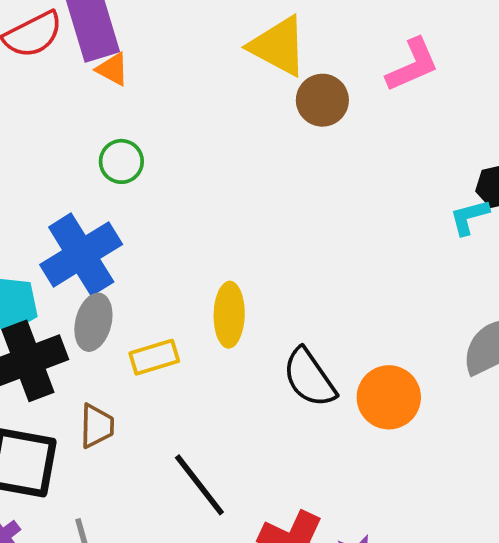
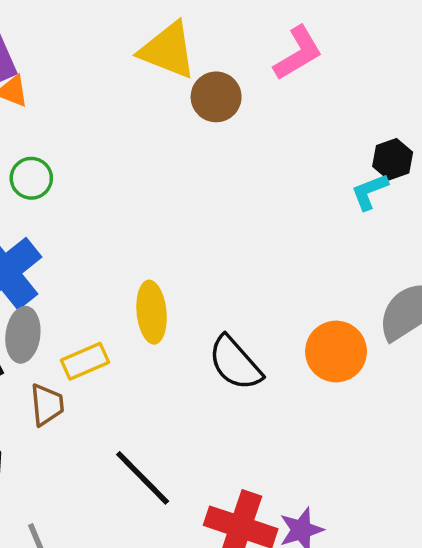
orange circle: (389, 397) -> (336, 352), moved
brown trapezoid: (97, 426) -> (47, 405), moved

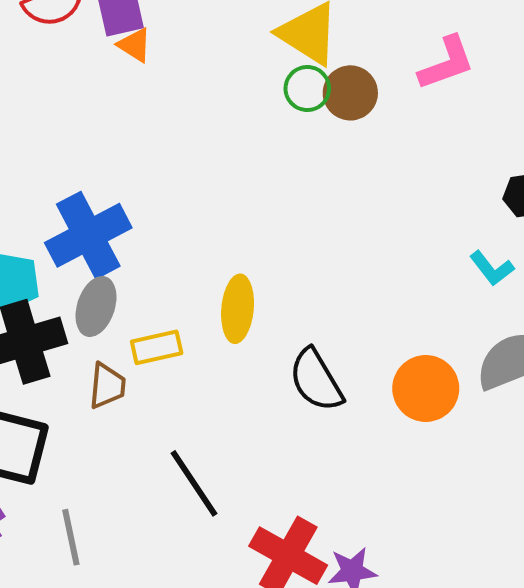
green circle: (31, 178) -> (307, 88), moved
cyan L-shape: (370, 192) -> (492, 268), moved, turned -117

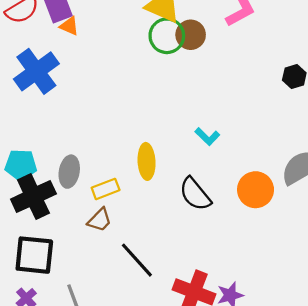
green circle: (307, 88) -> (167, 36), size x1.4
blue cross: (88, 235) -> (36, 71), moved
cyan L-shape: (492, 268) -> (207, 136), moved
brown trapezoid: (107, 386) -> (100, 220), moved, turned 48

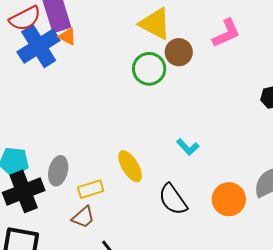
green circle: (167, 36) -> (149, 69), moved
blue cross: (36, 71) -> (39, 46), moved
yellow ellipse: (147, 161) -> (130, 166), turned -32

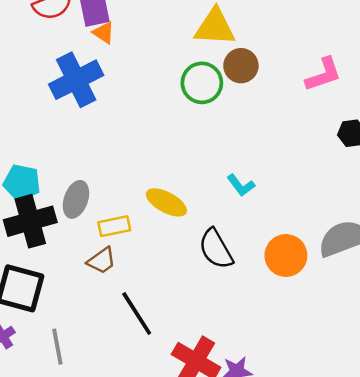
yellow triangle: (155, 24) -> (215, 27), turned -30
pink L-shape: (226, 33) -> (323, 74), moved
blue cross: (39, 46) -> (76, 80), moved
yellow ellipse: (130, 166) -> (166, 202), turned -36

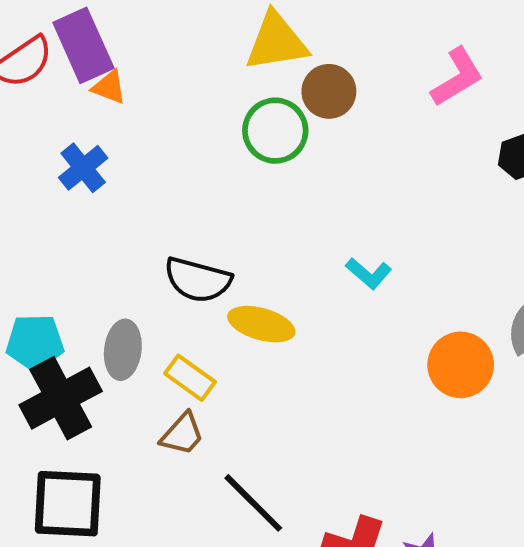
blue cross: (76, 80) -> (83, 168), size x0.6
yellow rectangle: (114, 226) -> (190, 378), turned 60
black semicircle: (216, 249) -> (198, 280), moved, turned -33

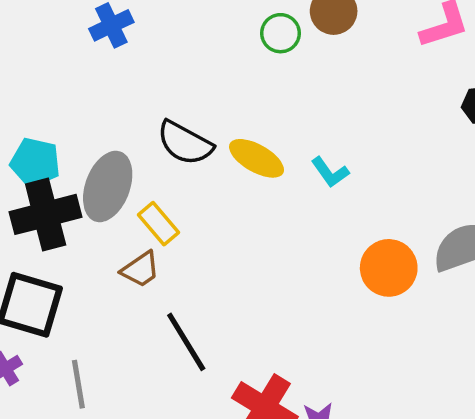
green circle: (275, 131) -> (280, 33), size x0.7
yellow ellipse: (261, 324) -> (257, 158), moved
gray ellipse: (123, 350) -> (108, 186), size x1.4

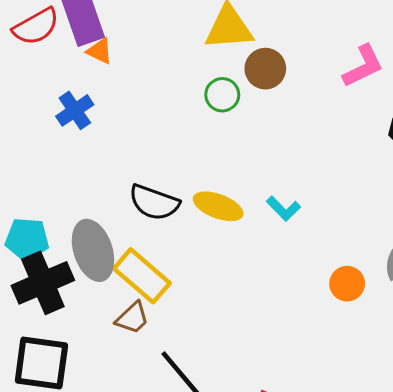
gray ellipse: (108, 186) -> (93, 250), turned -30
yellow rectangle: (158, 224) -> (142, 276), size x1.5
orange circle: (389, 268) -> (347, 284), size x0.7

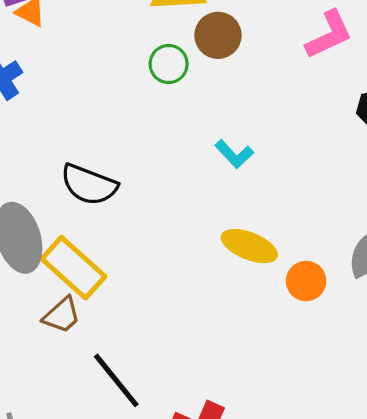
yellow ellipse: (218, 206) -> (249, 246), moved
cyan L-shape: (284, 209) -> (234, 154), moved

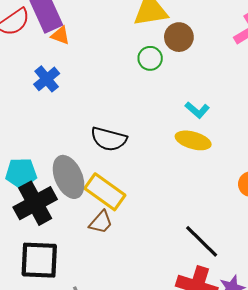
yellow ellipse: (249, 246) -> (193, 140), moved
black line: (116, 380) -> (202, 241), moved

